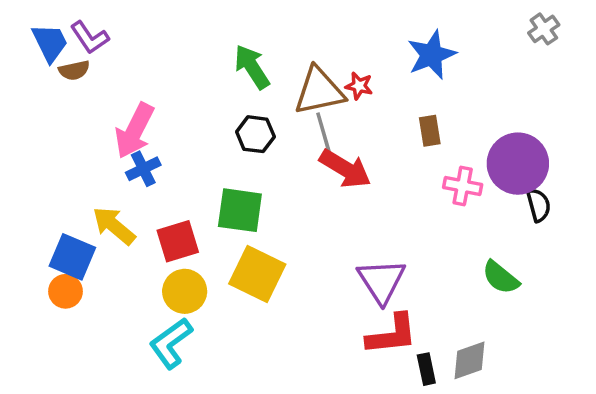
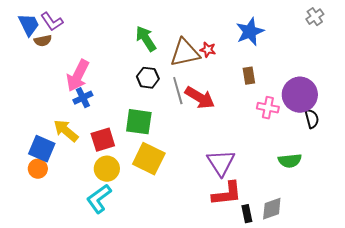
gray line: (324, 136) -> (178, 91), moved
green semicircle: (501, 278) -> (290, 161), turned -45

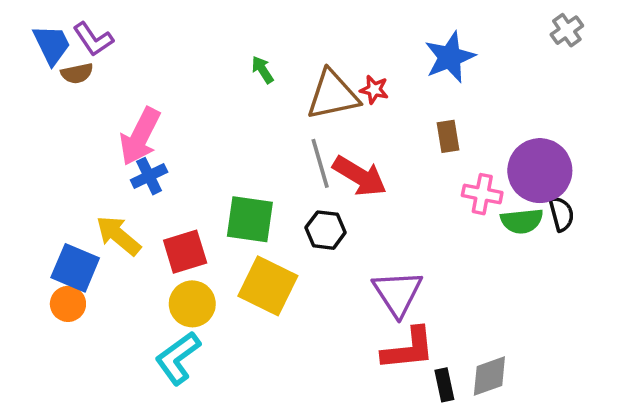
green arrow: (146, 39) -> (262, 70), size x0.6
black hexagon: (148, 78) -> (326, 230), moved
green semicircle: (290, 161) -> (522, 221), moved

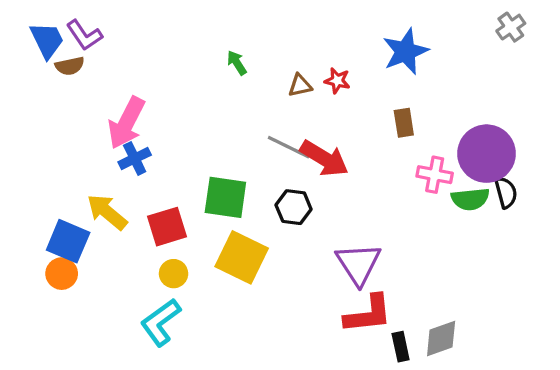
brown triangle: (333, 95) -> (300, 85), size x0.5
gray line: (320, 163) -> (289, 147), turned -48
yellow circle: (192, 304) -> (174, 274), size x0.7

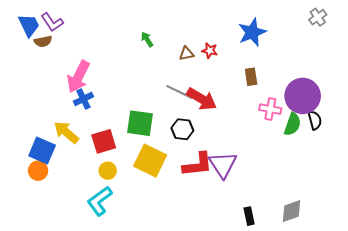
green semicircle: (470, 199) -> (293, 124), turned -65
red L-shape: (368, 314) -> (198, 165), moved
gray diamond: (441, 338) -> (291, 211), moved

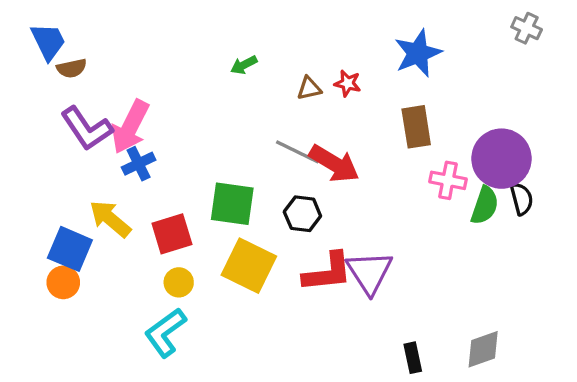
gray cross: (318, 17) -> (527, 28), turned -30
purple L-shape: (52, 22) -> (87, 128), moved, size x1.4
green arrow: (147, 39) -> (244, 65), turned -84
brown rectangle: (251, 77) -> (416, 127), size x1.4

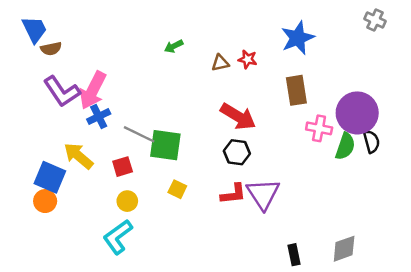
gray line: (297, 152) -> (139, 134), moved
black hexagon: (302, 214) -> (237, 152), moved
red square: (172, 234) -> (123, 167), size x0.7
yellow square: (249, 266) -> (177, 189), size x0.5
red L-shape: (328, 272) -> (233, 194), size x0.7

